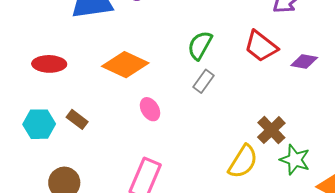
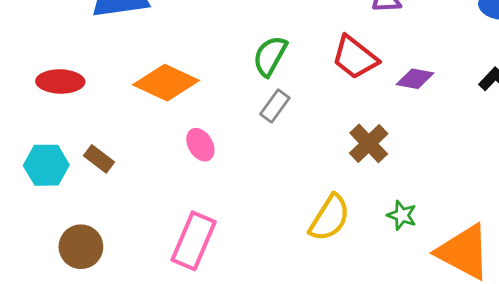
brown cross: (271, 130) -> (369, 143), moved
green star: (295, 160) -> (402, 215), size x0.7

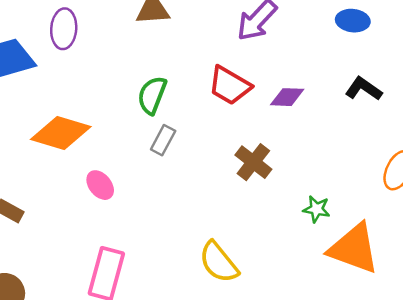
green star: (402, 215) -> (317, 209), moved
yellow semicircle: (330, 218) -> (219, 262), moved, turned 117

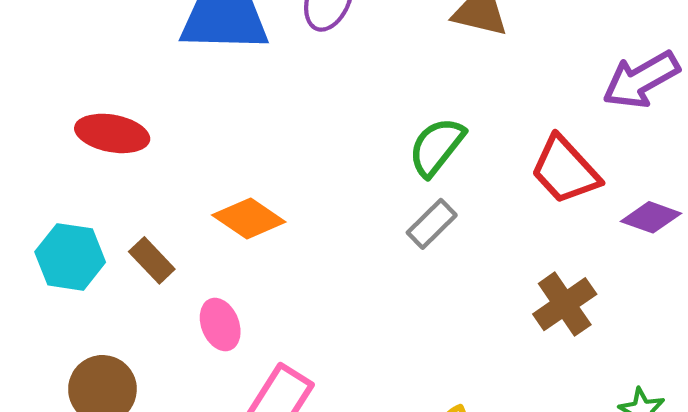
orange diamond: (61, 133) -> (249, 218), moved, size x0.7
pink ellipse: (100, 185) -> (220, 325), moved

